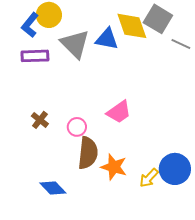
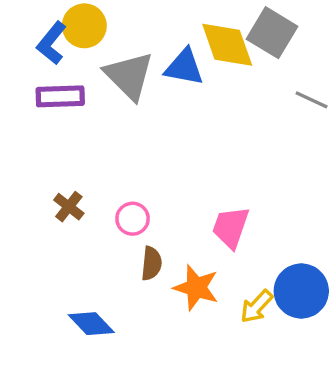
gray line: (181, 44) -> (312, 100), moved
pink trapezoid: (119, 112) -> (231, 227), moved, turned 144
brown semicircle: (88, 153) -> (151, 263), size x0.6

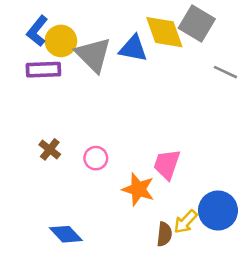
yellow circle: (84, 26) -> (61, 41), moved
brown semicircle: (151, 263) -> (164, 234), moved
orange star: (196, 288) -> (138, 189), moved

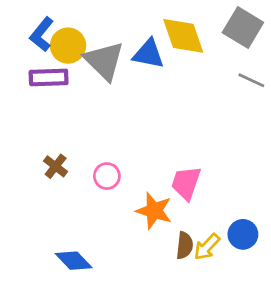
gray square: (197, 23) -> (243, 27), moved
blue circle: (218, 210) -> (243, 234), size x0.7
brown semicircle: (164, 234) -> (185, 245), moved

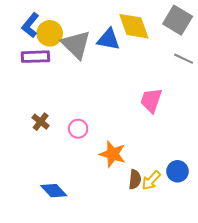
pink trapezoid: (186, 183) -> (151, 100), moved

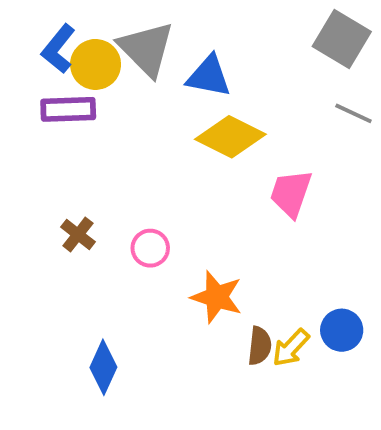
yellow diamond: (134, 26) -> (230, 137), moved, turned -44
gray triangle: (76, 44) -> (146, 49), moved
blue diamond: (54, 191) -> (103, 367), turned 68

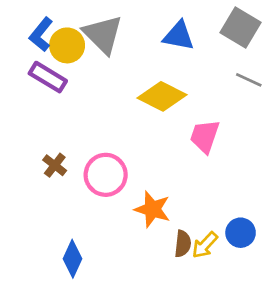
blue triangle: (209, 76) -> (179, 36), moved
purple rectangle: (68, 109) -> (48, 77), turned 33
pink circle: (150, 248) -> (106, 175), size x1.6

